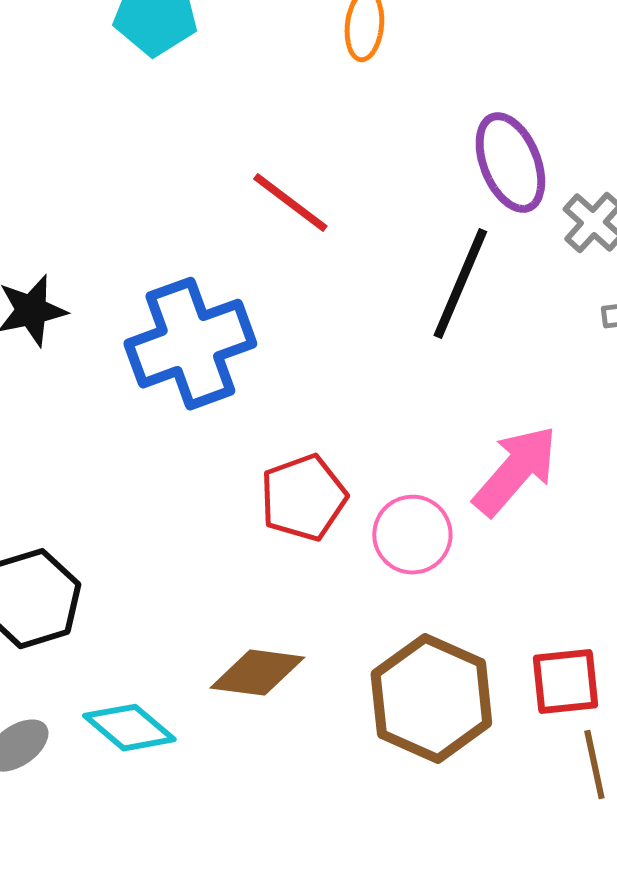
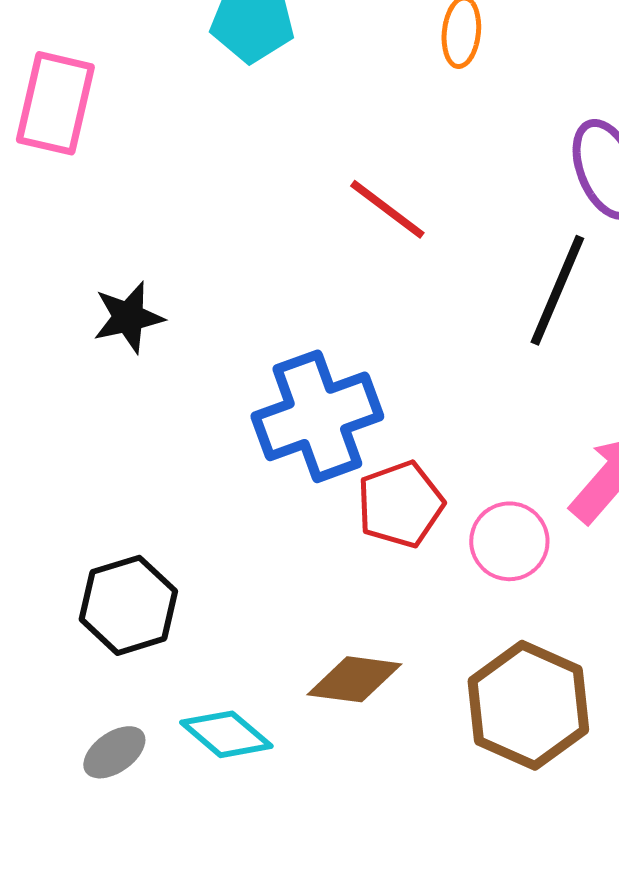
blue cross: (190, 344) -> (317, 416), moved

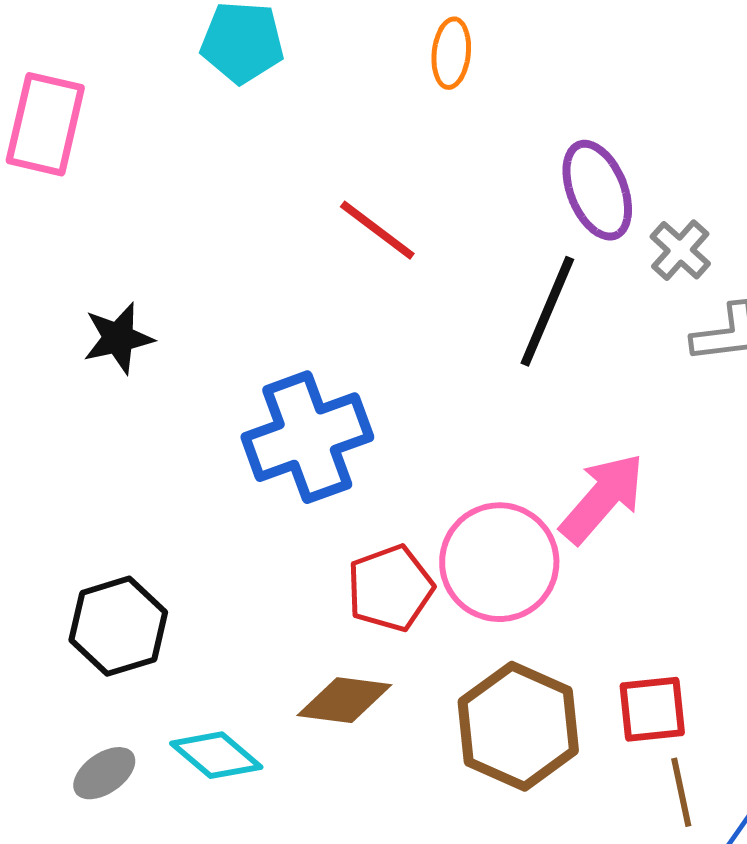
red pentagon: (400, 504) -> (390, 588), moved
pink circle: (509, 541) -> (499, 562), size x1.5

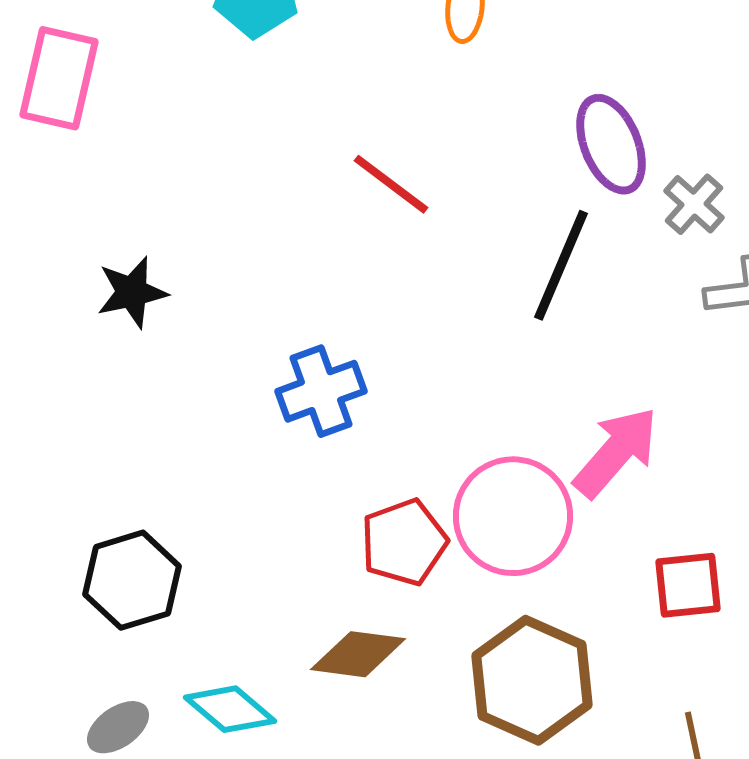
blue cross: (307, 437) -> (321, 391), size x0.7
red square: (652, 709) -> (688, 585), moved

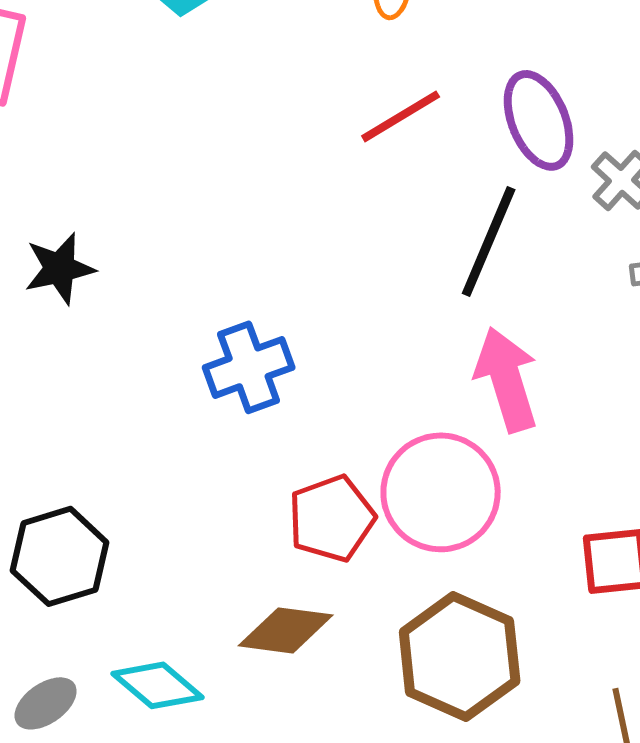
red line: (391, 184) -> (401, 116), moved, turned -68
pink arrow: (616, 452) -> (507, 379), moved, turned -58

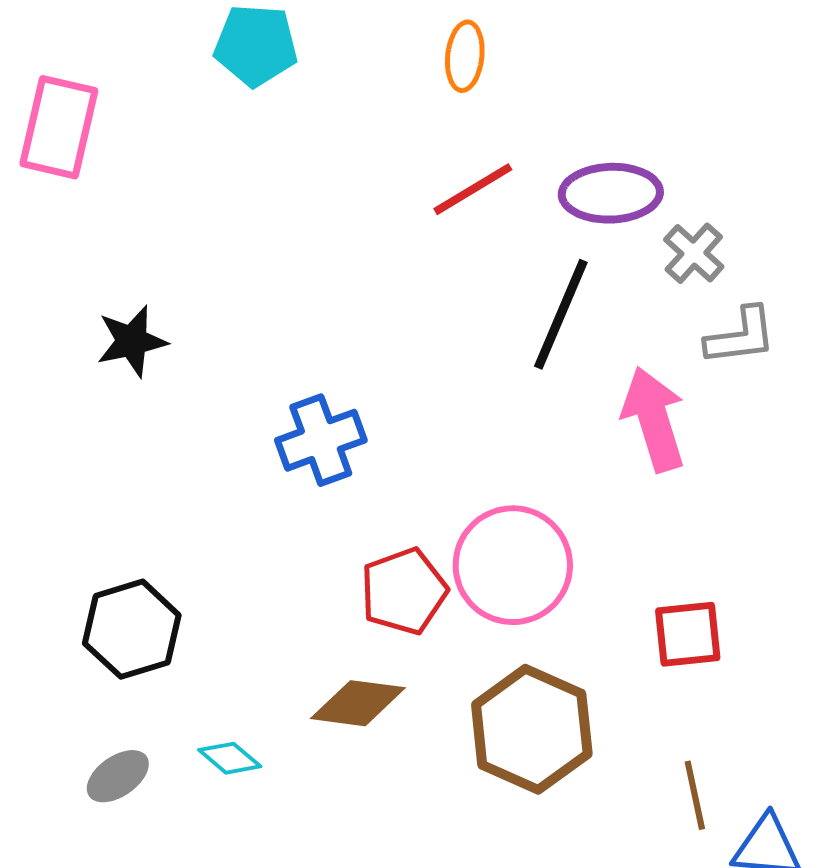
purple ellipse: (539, 120) -> (611, 193), turned -70
pink arrow: (507, 379) -> (654, 419), moved
cyan diamond: (158, 685) -> (230, 758), size x0.7

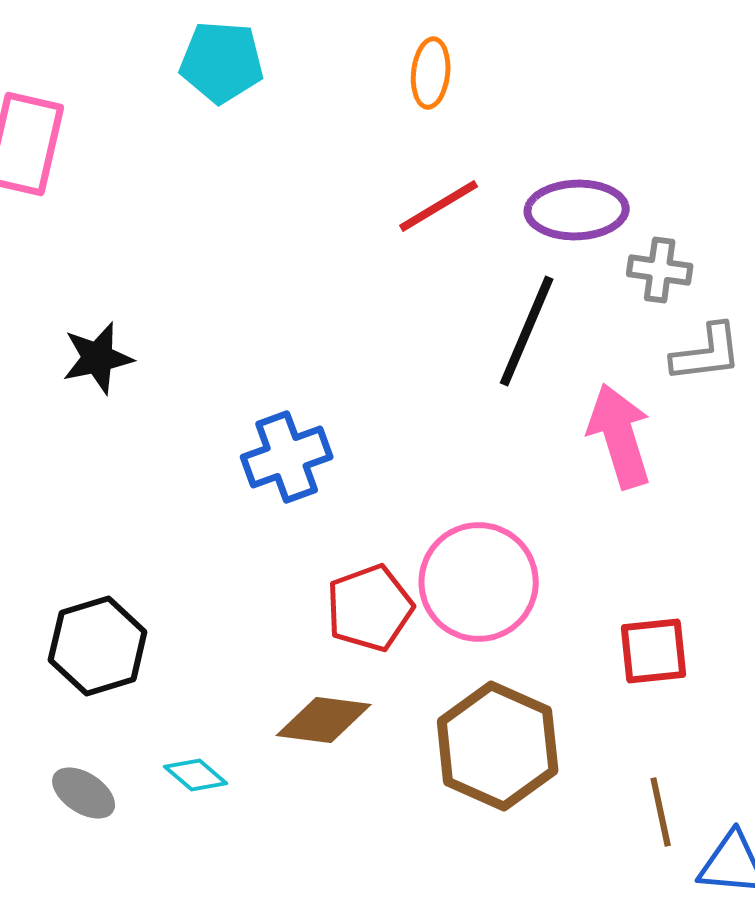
gray cross: (694, 253) -> (660, 270), turned -34
gray ellipse: (118, 776) -> (84, 793), turned 68

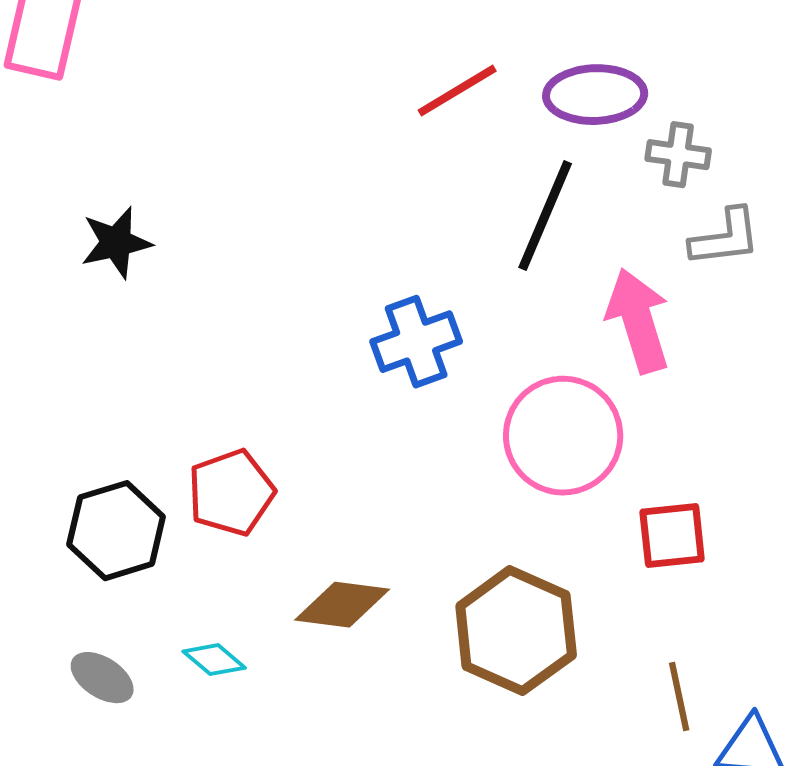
blue cross: (287, 457) -> (416, 342), moved
pink circle: (479, 582) -> (563, 436), moved
red pentagon: (370, 608) -> (231, 493), moved

